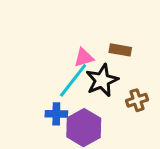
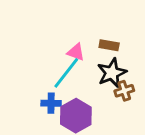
pink triangle: (84, 58) -> (76, 52), turned 36
black star: (102, 80) -> (112, 73), moved

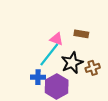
black star: (112, 73) -> (72, 63), moved

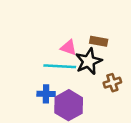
cyan line: (49, 54) -> (60, 66), turned 55
black star: (72, 63) -> (89, 61), moved

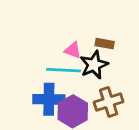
brown cross: (112, 83) -> (109, 102), moved, size x1.5
blue cross: (46, 94) -> (49, 99), size x1.6

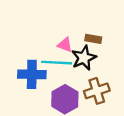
blue cross: (49, 99) -> (32, 74), moved

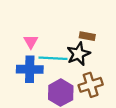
pink triangle: (65, 45) -> (31, 42), moved, turned 40

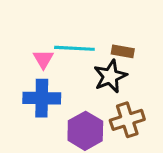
cyan line: (53, 58) -> (74, 48), moved

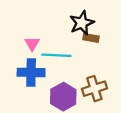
cyan line: (74, 48) -> (56, 55), moved
black star: (110, 76) -> (82, 23), moved

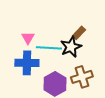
black star: (82, 23) -> (71, 47), moved
brown rectangle: (91, 38) -> (79, 33), turned -56

